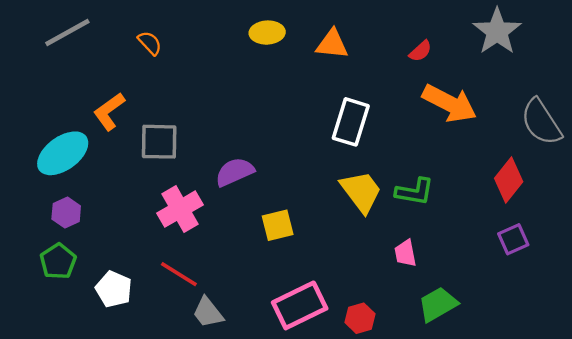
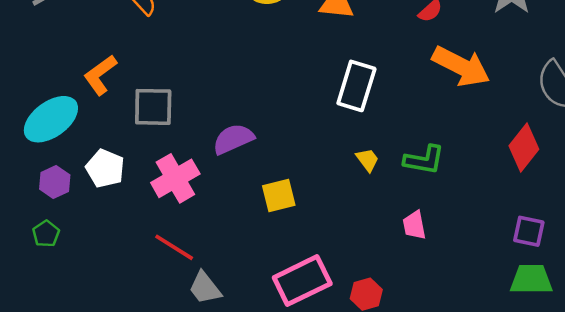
yellow trapezoid: (361, 192) -> (367, 160), size x0.5
purple square: (513, 239) -> (529, 231), moved, turned 36
green pentagon: (58, 261) -> (46, 234), size x0.7
white pentagon: (114, 289) -> (105, 168), moved
green trapezoid: (438, 304) -> (531, 279), moved, turned 30

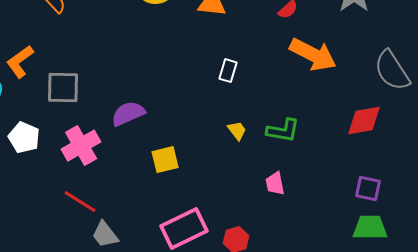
white rectangle: (356, 86) -> (228, 71), size x0.6
red diamond: (524, 148) -> (364, 121), turned 42

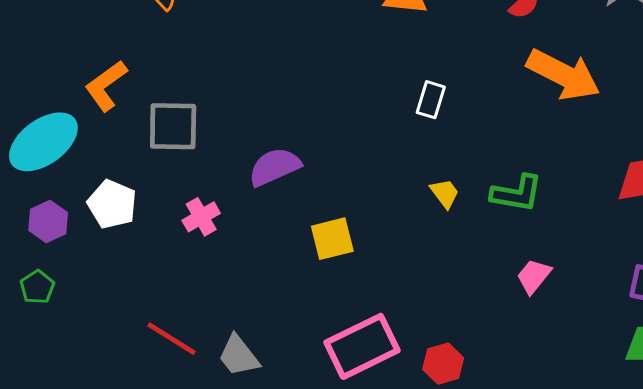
pink cross: (81, 146) -> (201, 217), size x0.6
pink trapezoid: (275, 184) -> (534, 276), moved, turned 50
red line: (80, 202) -> (171, 339), moved

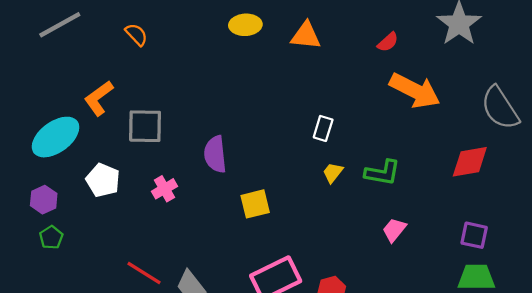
white rectangle: (431, 100) -> (323, 128), moved
purple semicircle: (275, 167) -> (215, 154), turned -72
yellow trapezoid: (445, 193) -> (333, 173), turned -105
purple hexagon: (48, 221) -> (44, 200), moved

